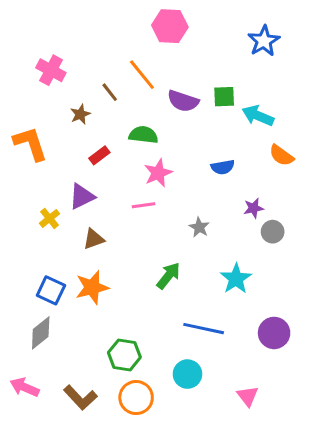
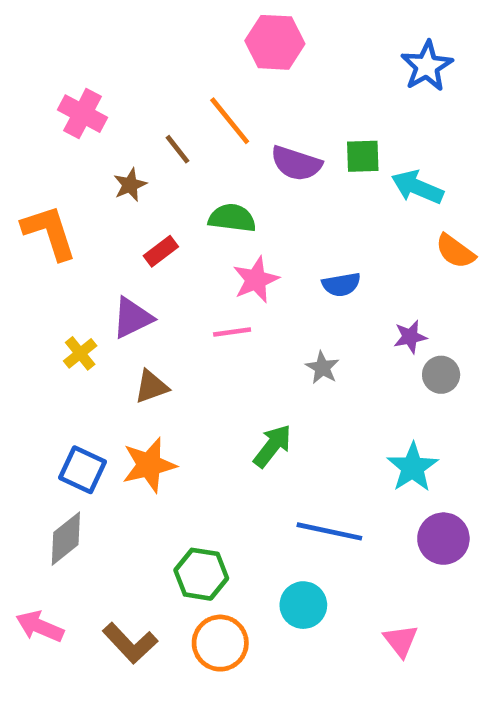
blue semicircle: (223, 167) -> (341, 285), moved
cyan star: (236, 279) -> (413, 467), moved

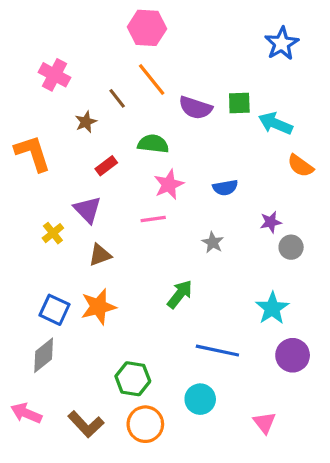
pink hexagon: (275, 42) -> (147, 28), moved
purple triangle: (132, 318) -> (87, 210), turned -48

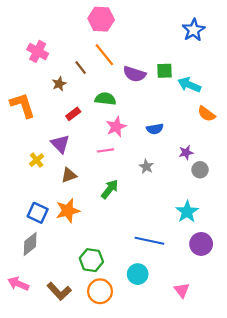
green arrow: (180, 294) -> (110, 189), moved

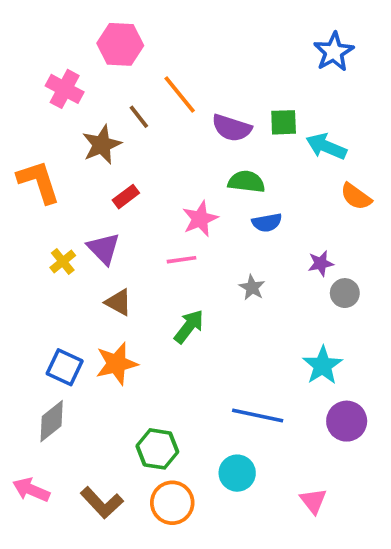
pink hexagon: (101, 19) -> (120, 44), moved
brown star: (59, 84) -> (102, 145), size x1.5
green semicircle: (105, 99) -> (246, 182), moved
yellow cross: (37, 160) -> (63, 262), moved
brown triangle: (69, 175) -> (118, 302), turned 49

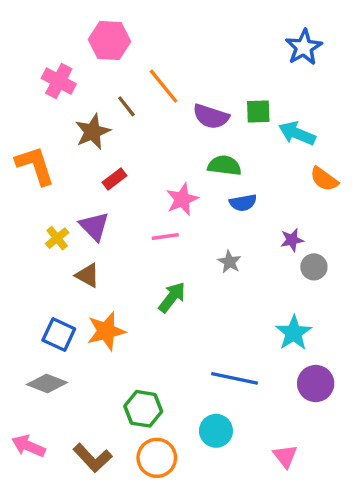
brown triangle: (118, 302) -> (88, 275), moved
gray diamond: (52, 421) -> (47, 383), turned 60

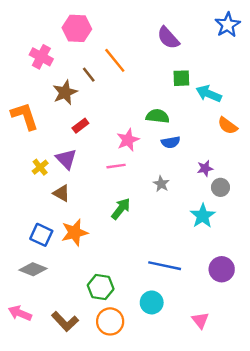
blue star: (304, 47) -> (228, 25), moved
purple semicircle: (211, 117) -> (168, 38), moved, turned 30
cyan star: (294, 333) -> (203, 216), moved

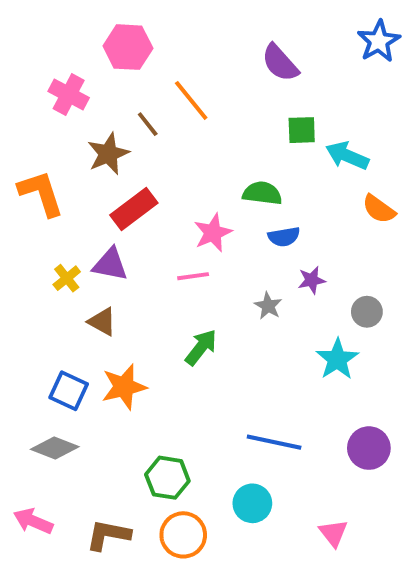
red rectangle: (80, 126) -> (134, 209), size x1.6
purple triangle: (66, 159) -> (110, 264), turned -35
purple star: (205, 168) -> (312, 280), moved
brown L-shape: (65, 321) -> (108, 535), turned 144

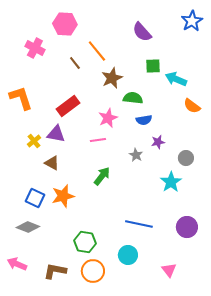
brown star: (108, 154) -> (112, 78), moved

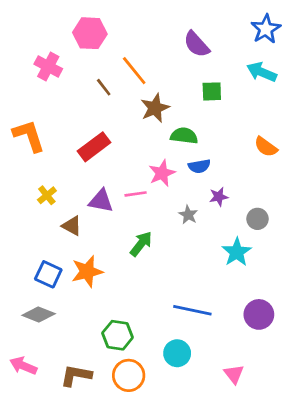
cyan arrow: (176, 79) -> (262, 72), moved
pink star: (108, 118) -> (162, 173), moved
purple triangle: (56, 134) -> (101, 201), moved

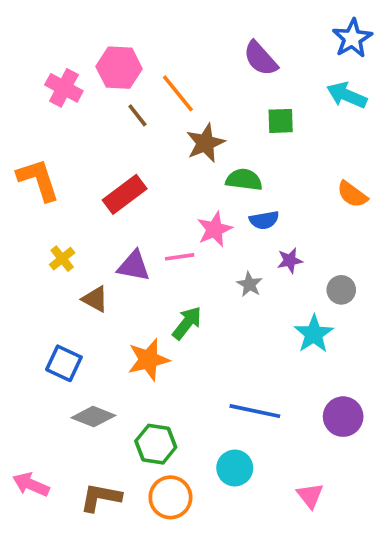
pink hexagon: (90, 33) -> (119, 68), moved
orange star: (87, 272) -> (148, 360), moved
gray diamond: (39, 314) -> (93, 417), moved

